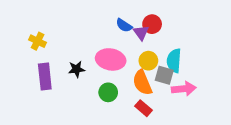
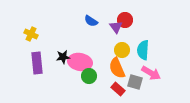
blue semicircle: (124, 25) -> (91, 21), moved
pink ellipse: (111, 59) -> (80, 62), moved
gray square: (164, 75) -> (135, 82), moved
pink arrow: (184, 89) -> (151, 73), turned 36

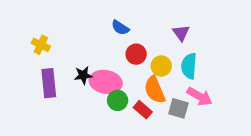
red circle: (125, 20) -> (136, 54), moved
purple triangle: (116, 27) -> (181, 33), moved
red rectangle: (118, 89) -> (143, 110), moved

